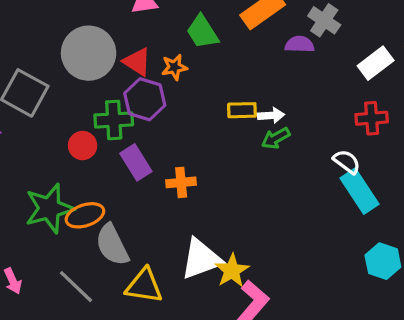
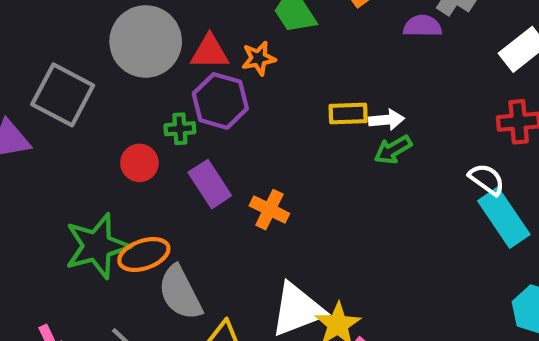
red triangle: (137, 62) -> (210, 52), turned -32
green cross: (114, 120) -> (180, 129), size x0.6
orange cross: (181, 182) -> (269, 210), turned 32

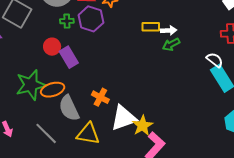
green cross: (180, 129) -> (67, 21), moved
purple rectangle: (210, 184) -> (69, 57), moved
orange cross: (269, 210) -> (100, 97), moved

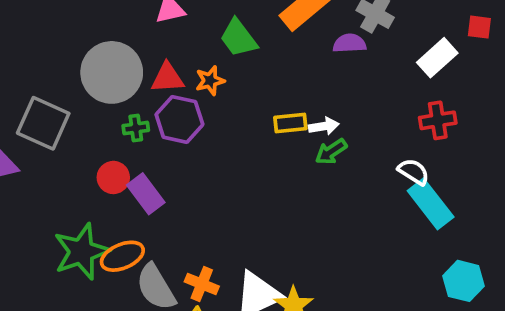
orange cross: (100, 97) -> (202, 284), moved

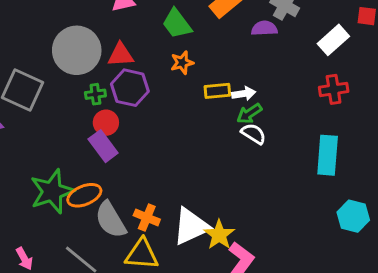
orange star: (210, 81) -> (182, 63), moved
white semicircle: (414, 172) -> (254, 134), moved
red circle: (113, 177) -> (106, 123), moved
cyan rectangle: (431, 204) -> (328, 155), turned 42

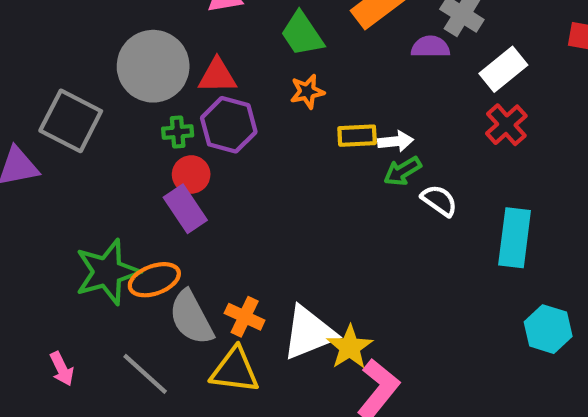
white rectangle: (333, 40) -> (503, 69), moved
red cross: (334, 89) -> (506, 125), moved, turned -36
white semicircle: (254, 134) -> (439, 200), moved

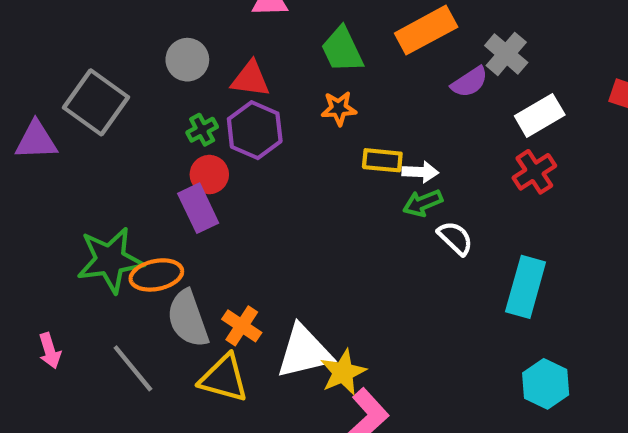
purple semicircle: (430, 47) -> (470, 82), turned 138
gray circle: (153, 66) -> (187, 60), size x0.6
green cross: (178, 132) -> (202, 130), turned -32

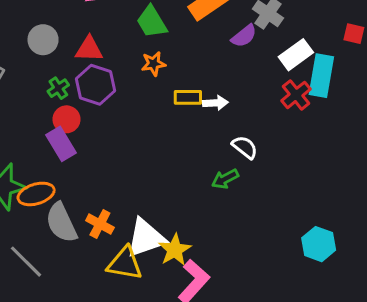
green arrow: (423, 203) -> (225, 179), moved
cyan rectangle: (526, 287) -> (321, 76), moved
yellow triangle: (224, 378) -> (125, 264), moved

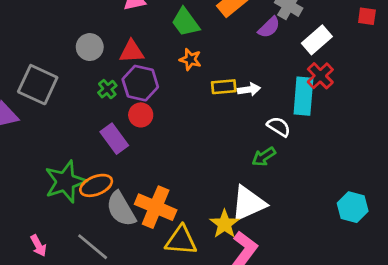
orange star: (153, 64) -> (190, 59), turned 30
cyan rectangle: (321, 76) -> (303, 96), moved
red circle: (66, 119) -> (141, 115), moved
orange cross: (100, 224) -> (156, 207), size x1.6
white triangle: (146, 238) -> (248, 203), moved

